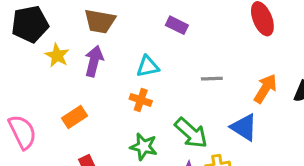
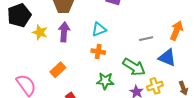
gray line: (212, 79) -> (146, 39), moved

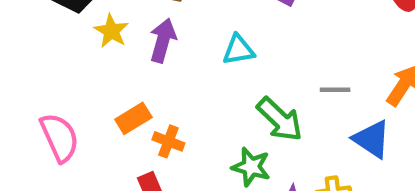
orange cross: (98, 52) -> (168, 141), moved
green arrow: (134, 67) -> (280, 119), moved
green star: (105, 81) -> (251, 167), moved

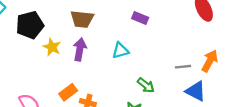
gray line: (335, 90) -> (183, 67), moved
green arrow: (280, 119) -> (146, 85), size x0.7

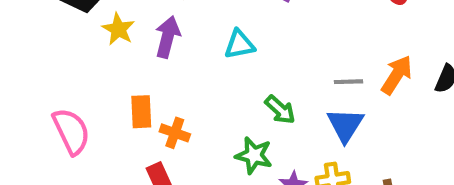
blue triangle: (196, 91) -> (345, 125), moved, turned 30
orange rectangle: (68, 92) -> (141, 112), turned -60

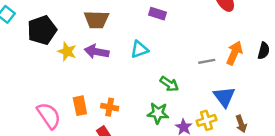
purple arrow: (167, 37) -> (97, 52), turned -85
orange rectangle: (141, 112) -> (80, 106), moved
blue triangle: (345, 125) -> (224, 97), moved

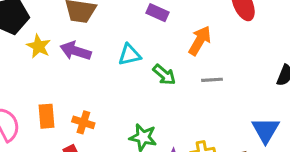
orange arrow: (234, 53) -> (200, 41), moved
green arrow: (169, 84) -> (164, 75), moved
blue triangle: (224, 97) -> (266, 130), moved

